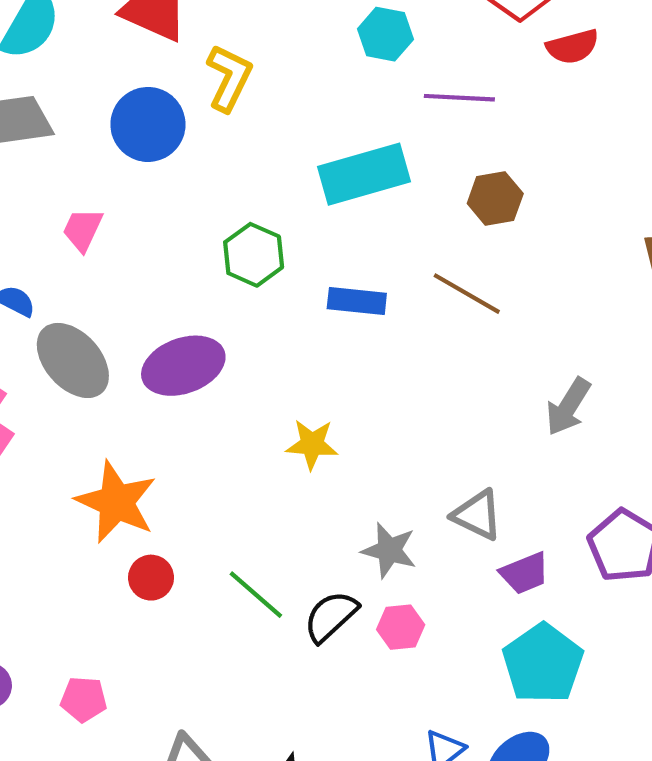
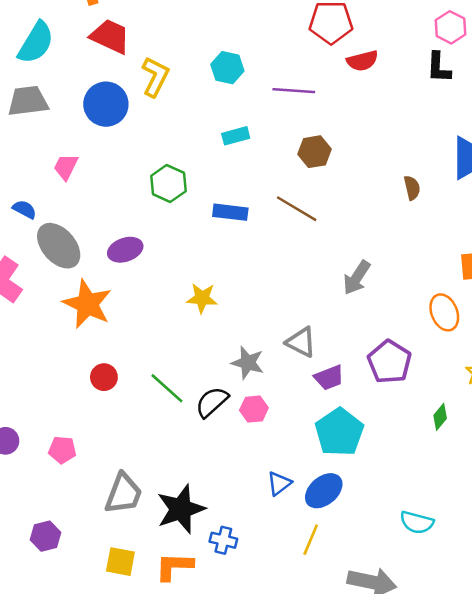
cyan hexagon: (385, 34) -> (227, 68), moved
cyan rectangle: (364, 174) -> (236, 136), size x0.5
purple ellipse: (183, 366) -> (125, 250), size x0.7
orange star: (116, 502) -> (87, 304), moved

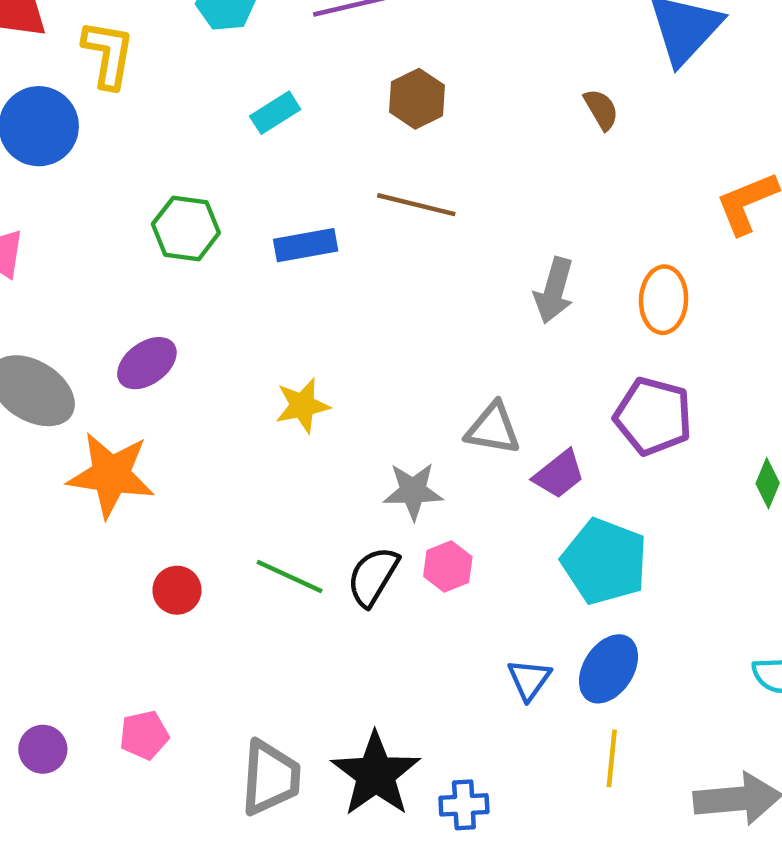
orange ellipse: (444, 312) -> (664, 300), moved, turned 42

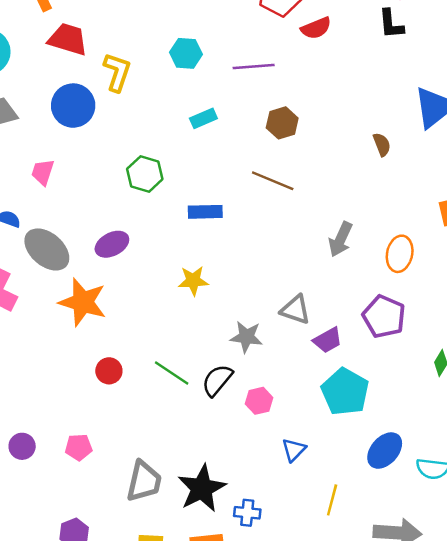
blue rectangle: (306, 245) -> (205, 212), moved
pink hexagon: (448, 567) -> (259, 401), moved
blue ellipse: (608, 669) -> (385, 451), moved

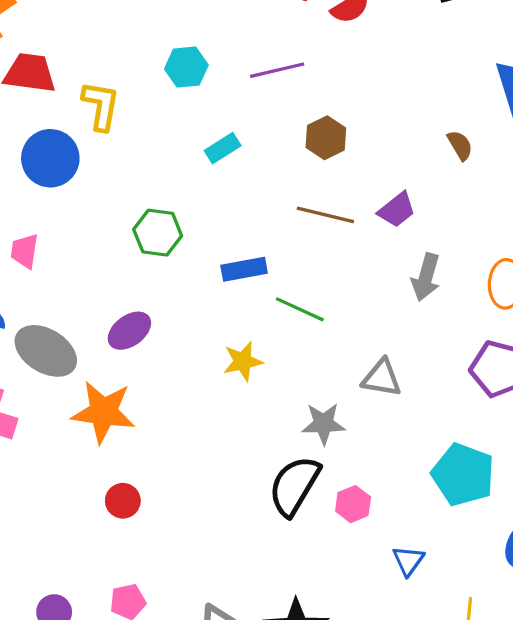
purple trapezoid: (328, 340) -> (397, 210), moved
red circle: (109, 371) -> (123, 501), moved
green line: (172, 373) -> (300, 309), moved
black semicircle: (217, 380) -> (294, 486), size x1.4

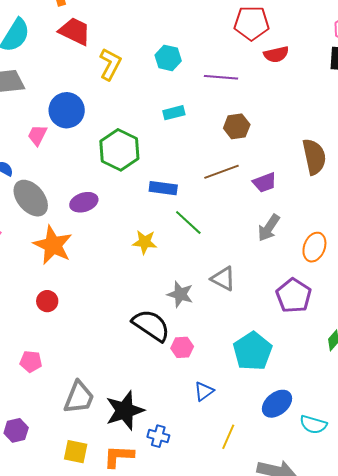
brown semicircle: (460, 145) -> (314, 157), size x1.8
blue circle: (50, 158) -> (67, 110), moved
brown line: (325, 215) -> (222, 172), turned -52
green hexagon: (158, 233) -> (119, 150), size x1.4
black semicircle: (294, 486) -> (151, 325), turned 75

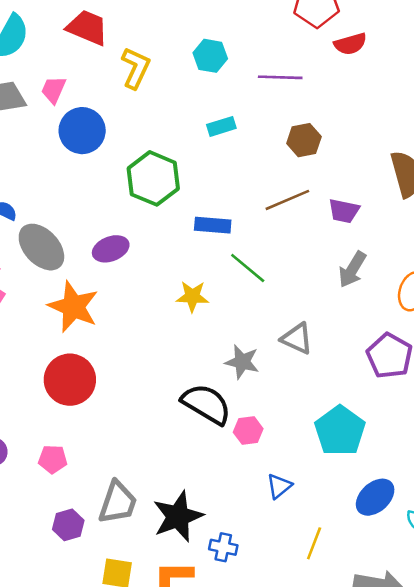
pink trapezoid: (37, 135) -> (53, 90), moved
purple trapezoid: (265, 182) -> (344, 211), turned 35
red circle: (47, 301) -> (70, 380), size x1.8
purple hexagon: (16, 430) -> (68, 525), moved

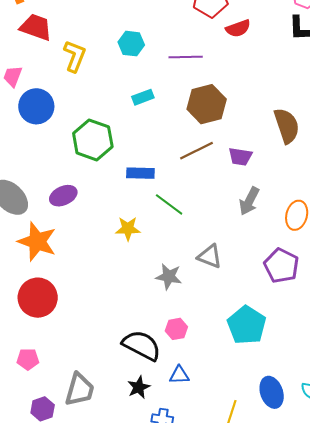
brown hexagon: (304, 140) -> (207, 104), size x1.5
black semicircle: (206, 404) -> (142, 345), moved
blue triangle: (279, 486) -> (179, 375), moved, turned 40
blue ellipse: (375, 497) -> (272, 392), moved, turned -64
black star: (178, 516) -> (139, 387), moved, size x0.6

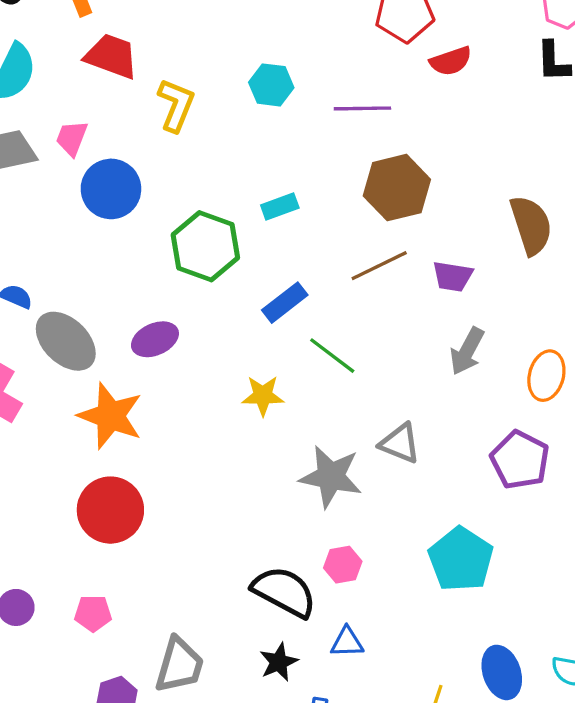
cyan rectangle: (143, 97) -> (280, 206), moved
blue rectangle: (140, 173) -> (285, 303), turned -40
gray star: (169, 277) -> (331, 477), size x1.4

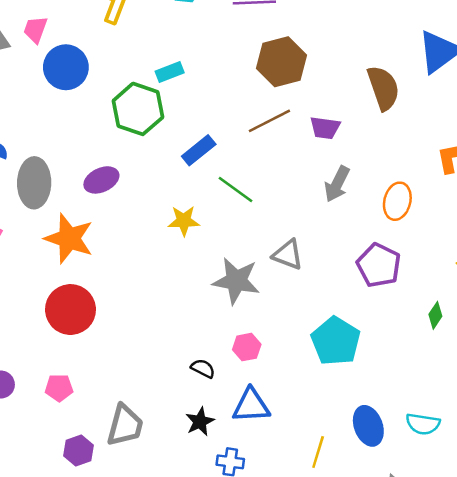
cyan rectangle: (280, 206) -> (170, 72), moved
gray ellipse: (66, 341) -> (34, 183), turned 48
black semicircle: (284, 592) -> (203, 368), size x0.5
blue triangle: (347, 642) -> (251, 406), size x1.5

